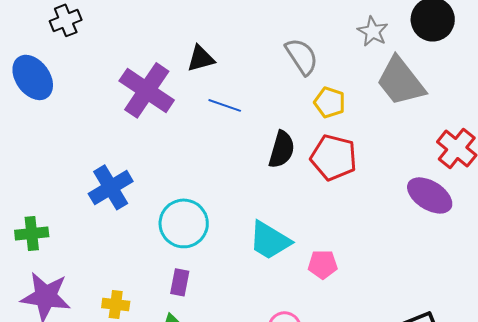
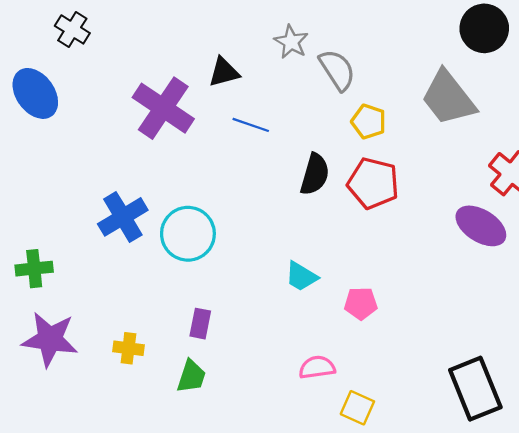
black cross: (66, 20) -> (72, 29), turned -36
gray star: (373, 31) -> (291, 42), moved
cyan circle: (184, 223) -> (188, 234), moved
cyan trapezoid: (270, 240) -> (301, 276), size x0.7

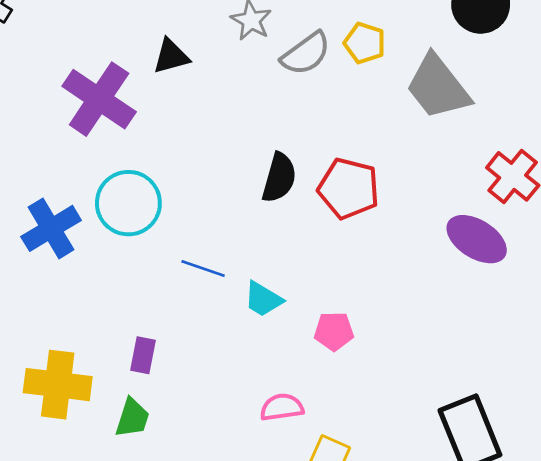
gray semicircle: (337, 70) -> (306, 54), turned 87
yellow pentagon: (369, 122) -> (365, 43), moved
blue line: (251, 125) -> (203, 268), moved
cyan circle: (188, 234) -> (128, 203), moved
yellow cross: (128, 348) -> (58, 385), size x1.8

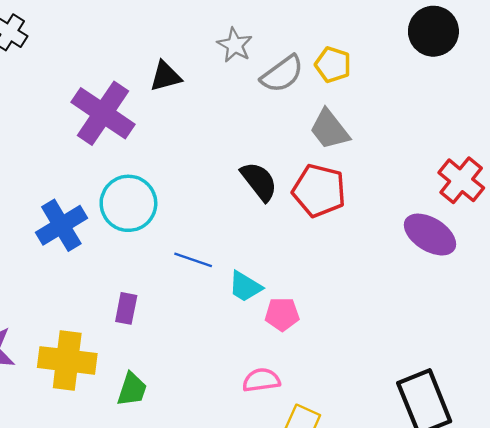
gray trapezoid: (438, 87) -> (329, 129), moved, size x0.7
black semicircle: (279, 178) -> (259, 181), turned -54
pink pentagon: (334, 331) -> (282, 314), moved
purple rectangle: (143, 355) -> (126, 308), moved

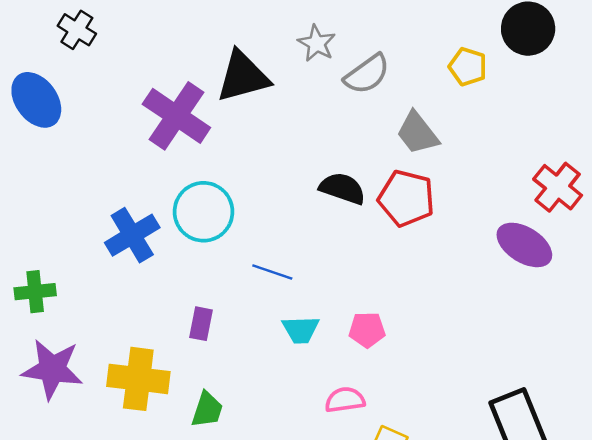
yellow pentagon: (333, 65) -> (468, 67), moved
black triangle: (165, 76) -> (243, 77), size x1.6
black semicircle: (259, 181) -> (342, 188), turned -33
cyan trapezoid: (245, 287) -> (301, 330), moved, turned -33

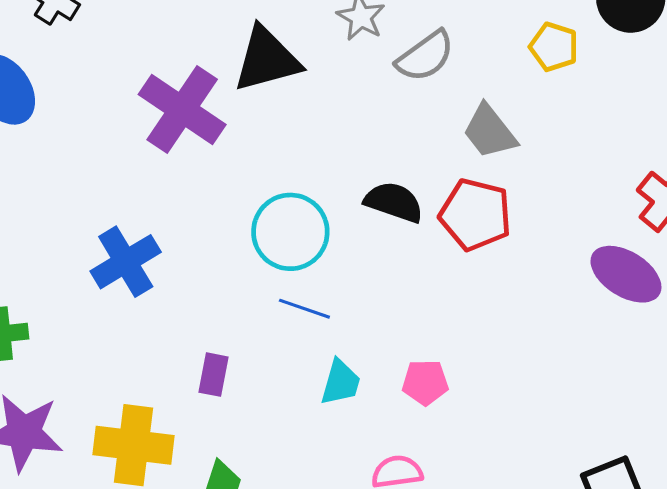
cyan circle: (204, 212) -> (290, 232), moved
cyan trapezoid: (301, 330) -> (341, 382), turned -72

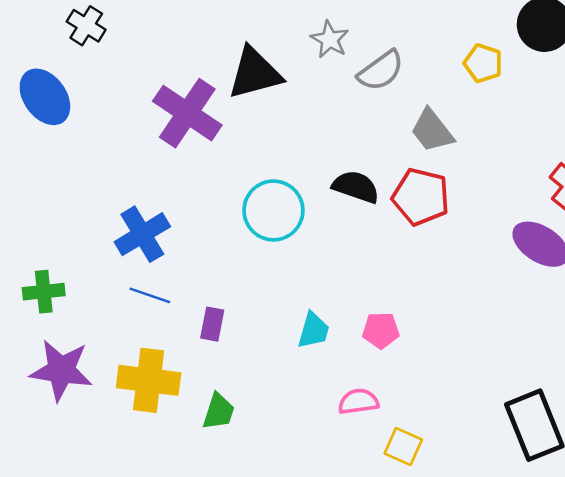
blue line: (304, 309) -> (150, 295), moved

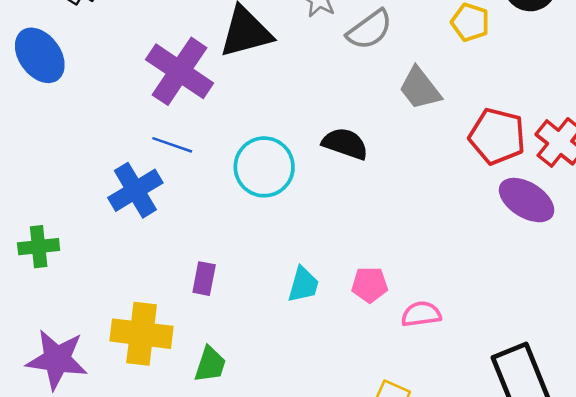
red pentagon: (421, 197) -> (497, 136), moved
blue line: (150, 295) -> (172, 145), moved
purple star: (61, 370) -> (57, 359), moved
pink semicircle: (358, 402) -> (421, 314), moved

